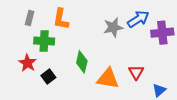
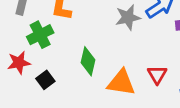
green cross: (44, 41) -> (40, 35), turned -30
red star: (27, 63) -> (19, 63), turned 30

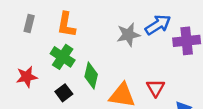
green cross: (40, 35) -> (63, 57), moved, turned -30
black square: (45, 80) -> (64, 93), moved

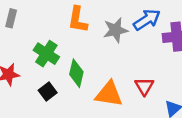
orange L-shape: (66, 25) -> (78, 20), moved

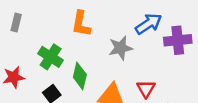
gray star: (116, 30) -> (121, 48), moved

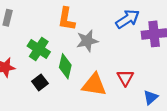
gray star: (121, 48) -> (87, 41), moved

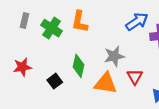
gray star: (87, 41) -> (114, 56), moved
green cross: (39, 49) -> (52, 28), moved

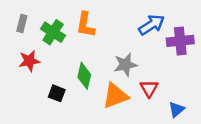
red star: (22, 67) -> (29, 61), moved
black square: (55, 81) -> (57, 93), turned -32
orange triangle: (106, 83) -> (115, 96), turned -30

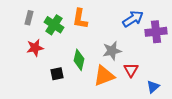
black square: (57, 93) -> (57, 74), turned -32

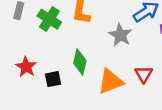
red star: (35, 48) -> (26, 67), moved, turned -30
gray star: (112, 51) -> (120, 35), moved, turned -30

